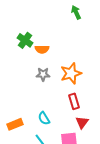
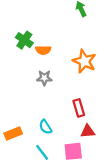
orange star: (71, 73) -> (84, 61), moved, turned -30
red triangle: (82, 122) -> (88, 131), turned 48

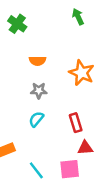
green cross: (24, 40) -> (17, 24), moved
cyan semicircle: (45, 127) -> (36, 119), moved, turned 72

